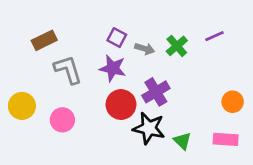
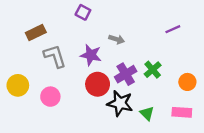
purple square: (117, 38) -> (83, 12), moved
green cross: (177, 46) -> (153, 70), moved

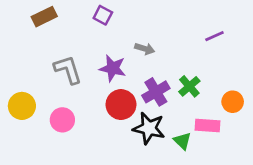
brown rectangle: (36, 33) -> (44, 17), moved
pink rectangle: (182, 112) -> (208, 125), moved

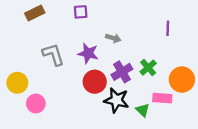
purple square: (103, 15) -> (81, 12), turned -32
purple line: (214, 36) -> (168, 28), turned -64
orange circle: (233, 102) -> (182, 80), size x1.5
pink circle: (62, 120) -> (36, 104), moved

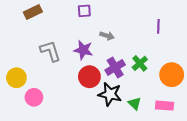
purple square: (81, 12) -> (84, 11), moved
pink rectangle: (162, 98) -> (164, 106), moved

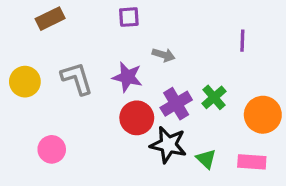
yellow circle: (16, 78) -> (25, 82), moved

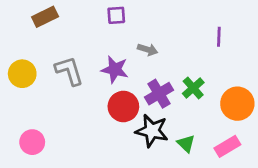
pink circle: (52, 149) -> (32, 142), moved
pink rectangle: (252, 162) -> (227, 146), turned -35

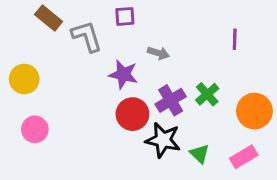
brown rectangle: (45, 17) -> (49, 18), turned 65
gray L-shape: (69, 71) -> (87, 36), moved
pink circle: (32, 142) -> (35, 129), moved

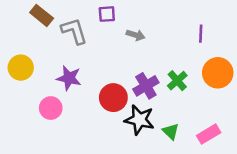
gray arrow: (158, 53) -> (136, 35), moved
purple star: (123, 74) -> (69, 78), moved
orange circle: (254, 111) -> (218, 73), moved
pink circle: (35, 129) -> (51, 108), moved

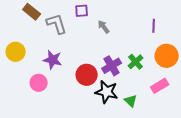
gray arrow: (136, 35) -> (104, 27), turned -144
pink rectangle: (209, 134) -> (160, 86), moved

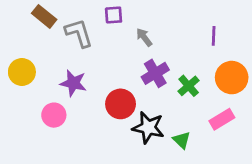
purple cross: (112, 66) -> (155, 73), moved

